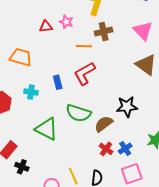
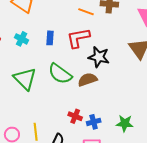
black star: (127, 107) -> (99, 57), moved
brown semicircle: (104, 124) -> (87, 80), moved
red cross: (106, 149) -> (75, 116), turned -32

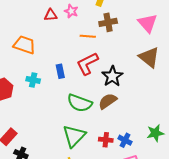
black star: (99, 57) -> (112, 76), turned -30
green triangle: (25, 79) -> (74, 136), moved, turned 45
blue cross: (94, 122) -> (125, 140), turned -32

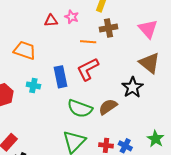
blue rectangle: (60, 71) -> (61, 77), size x1.5
black star: (112, 76) -> (133, 87), moved
green star: (155, 133) -> (156, 139), turned -30

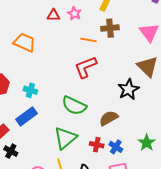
blue rectangle: (61, 77) -> (26, 116), moved, turned 60
cyan cross: (33, 85) -> (30, 90), moved
brown semicircle: (108, 107) -> (109, 118), moved

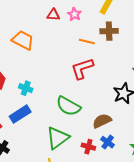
blue cross: (116, 147) -> (108, 142), moved

